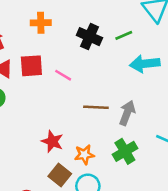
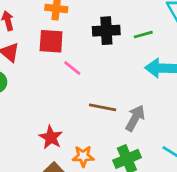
black cross: (89, 37) -> (106, 31), turned -35
red square: (31, 66) -> (51, 41), moved

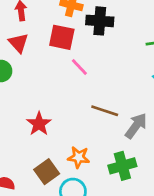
black cross: (106, 31) -> (100, 21), moved
red star: (51, 137) -> (39, 124), moved

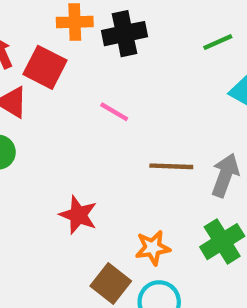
red square: (62, 37) -> (45, 67), moved, turned 32

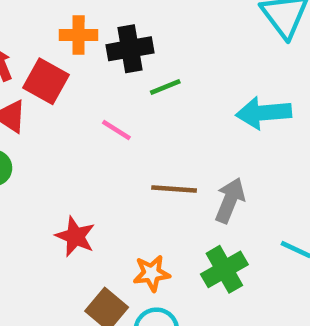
green line: (218, 42) -> (165, 87), moved

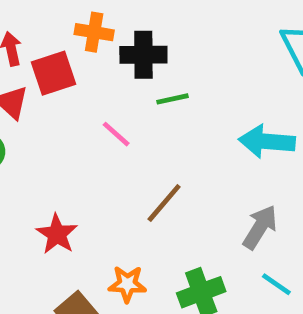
red square: (46, 81) -> (53, 73), turned 33
brown line: (174, 189) -> (164, 203), turned -63
gray arrow: (230, 200) -> (260, 227), moved

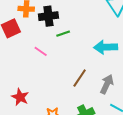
brown line: (164, 203) -> (80, 78), moved

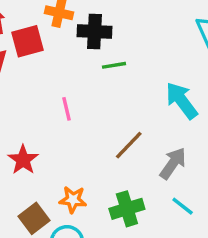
cyan arrow: (106, 47) -> (182, 101), turned 45
pink line: (41, 51) -> (66, 109), moved, turned 32

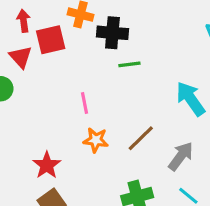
red star: (23, 160) -> (47, 165), moved
orange star: (73, 200) -> (96, 140), moved

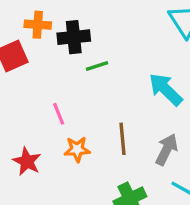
brown line: (141, 138) -> (123, 139), turned -40
red star: (47, 165) -> (27, 161), moved

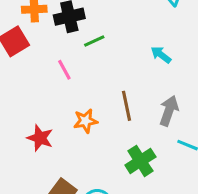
cyan arrow: (166, 89) -> (161, 55), size x0.6
pink line: (59, 114) -> (64, 70), moved

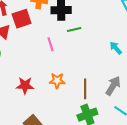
brown line: (127, 106) -> (85, 89), moved
red star: (40, 138) -> (25, 85), turned -30

